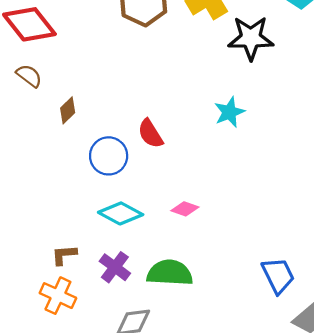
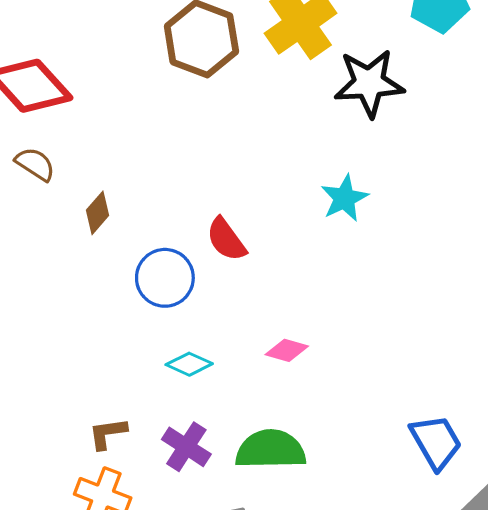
cyan diamond: (121, 213) -> (189, 364), size x0.7

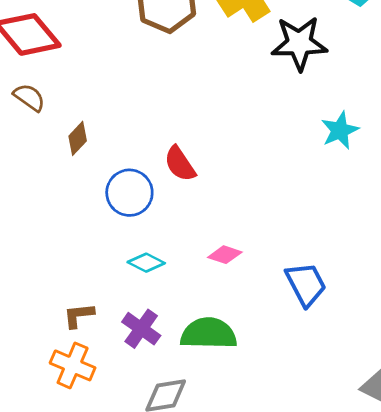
cyan star: (344, 198) -> (340, 130), moved
blue trapezoid: (436, 442) -> (306, 284), moved

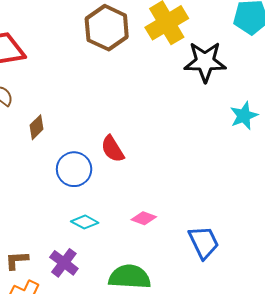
cyan star: (340, 130) -> (244, 116), moved
brown L-shape: (79, 315) -> (17, 260), moved
purple cross: (141, 329) -> (64, 263), moved

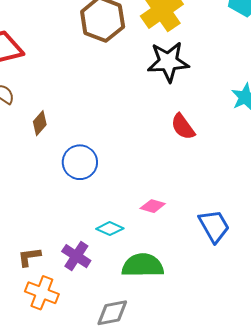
black star: (205, 62) -> (168, 62), moved
red semicircle: (113, 149) -> (183, 127), moved
cyan diamond: (85, 222) -> (110, 229), moved

